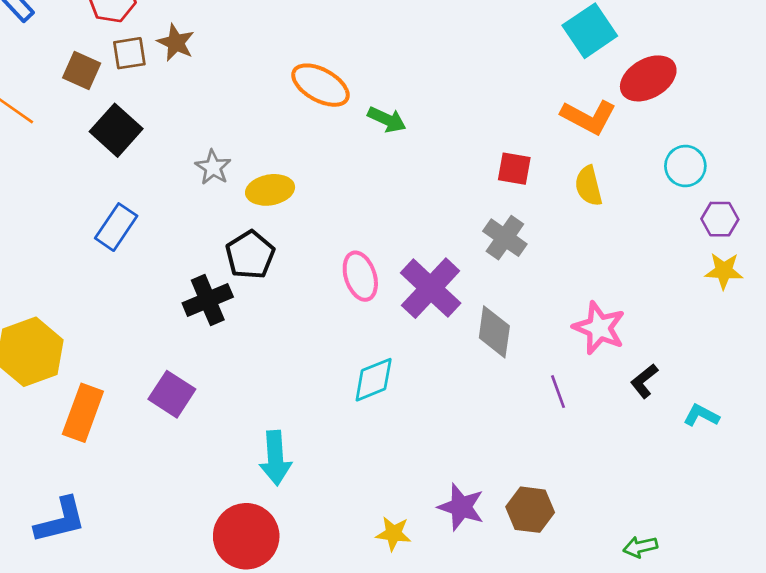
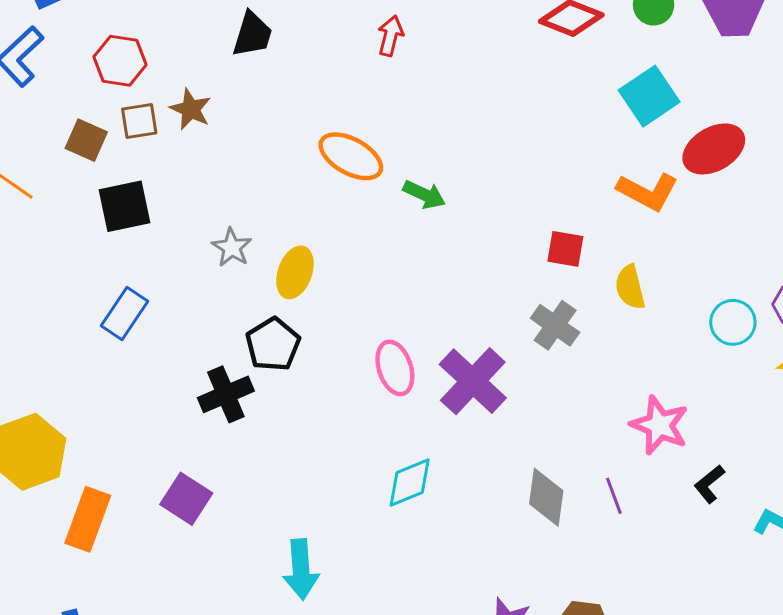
black square: (116, 130) -> (124, 206), turned 36
cyan circle: (685, 166) -> (733, 322), moved
yellow semicircle: (589, 186) -> (630, 287), moved
yellow ellipse: (270, 190) -> (295, 272), turned -60
gray diamond: (494, 332) -> (546, 497), moved

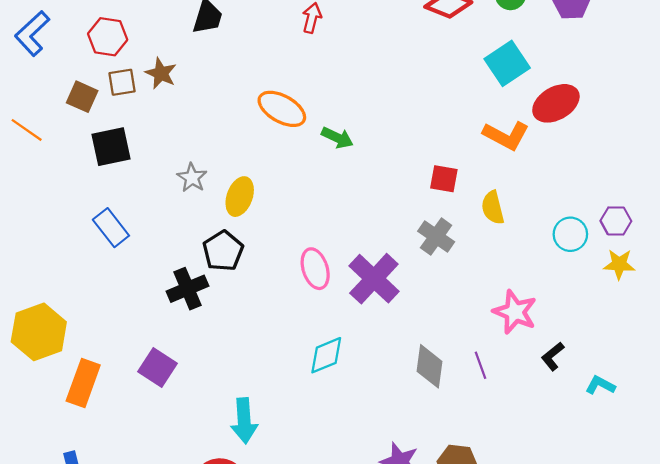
blue rectangle: (124, 314) -> (111, 228), turned -72

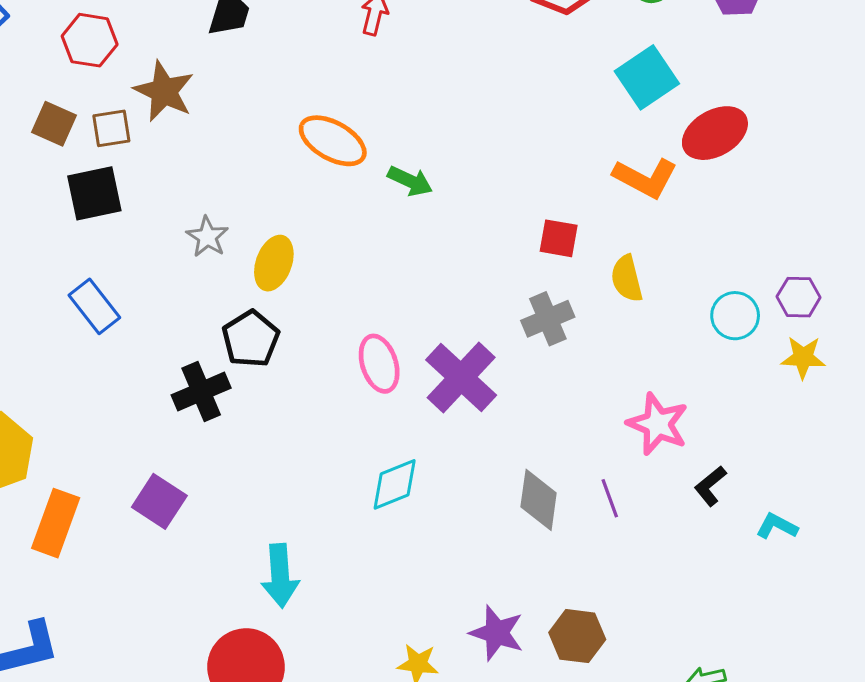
brown star: (161, 73) -> (164, 91), size x1.4
brown square: (122, 82) -> (111, 128), moved
gray cross: (436, 236) -> (548, 319), turned 32

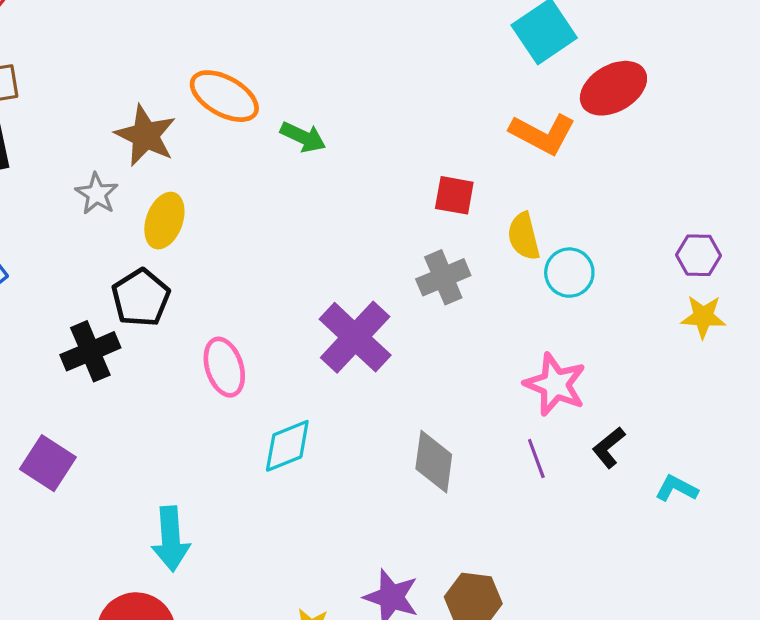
brown star: (164, 91) -> (146, 135), moved
cyan circle: (735, 316) -> (569, 273), moved
pink ellipse: (379, 364) -> (224, 367), moved
purple line: (610, 498) -> (536, 458), moved

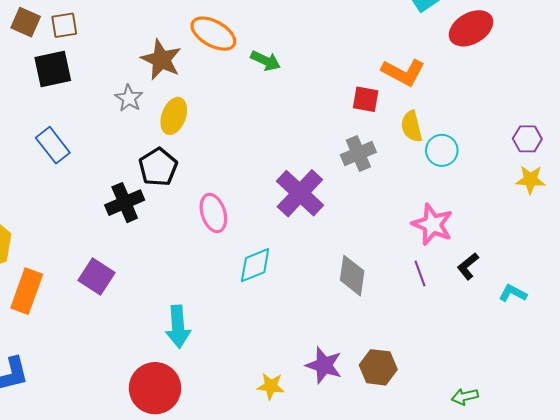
orange L-shape: (543, 134) -> (403, 72), moved

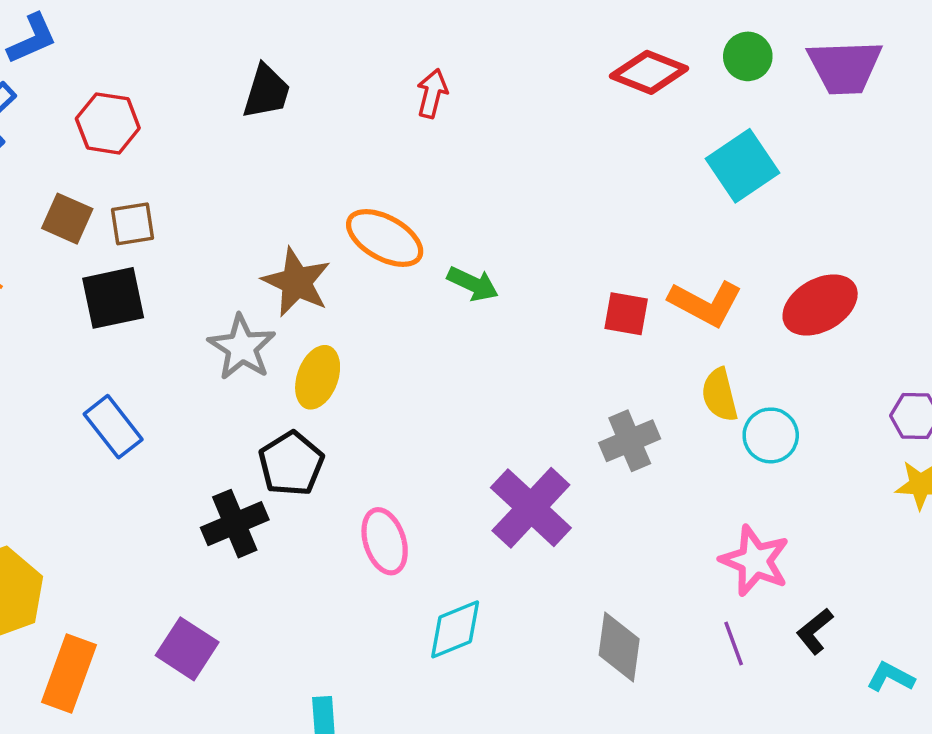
red ellipse: (471, 28) -> (820, 305), moved
gray star: (129, 98) -> (242, 347), size x1.4
red square: (366, 99) -> (626, 314), moved

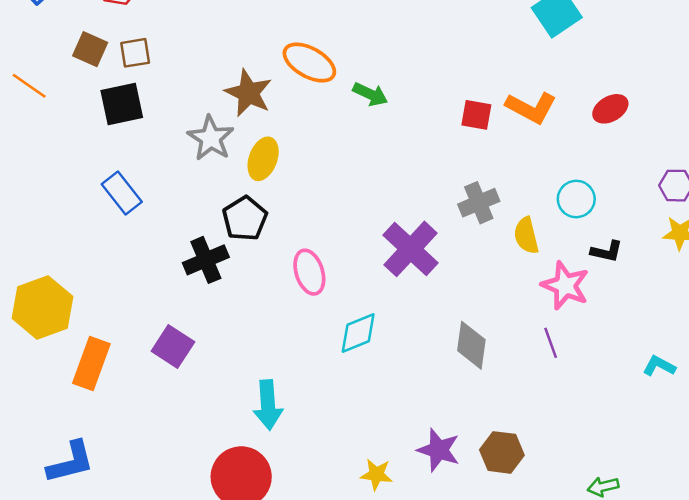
red ellipse: (820, 305) -> (610, 109), size x0.7
yellow semicircle: (720, 395) -> (526, 236), moved
black L-shape: (815, 631) -> (607, 251), moved, turned -128

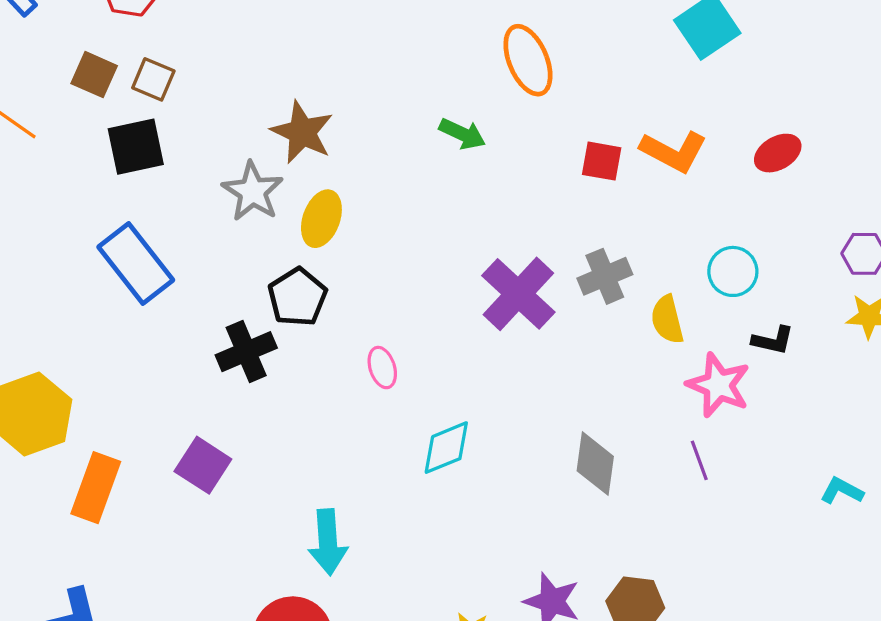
brown square: (135, 53) -> (153, 79), turned 32
orange ellipse: (309, 63) -> (528, 60), moved, turned 38
blue rectangle: (122, 193) -> (136, 263), size x1.4
purple cross: (411, 249) -> (518, 294), moved
pink ellipse: (309, 272) -> (382, 368), size x0.7

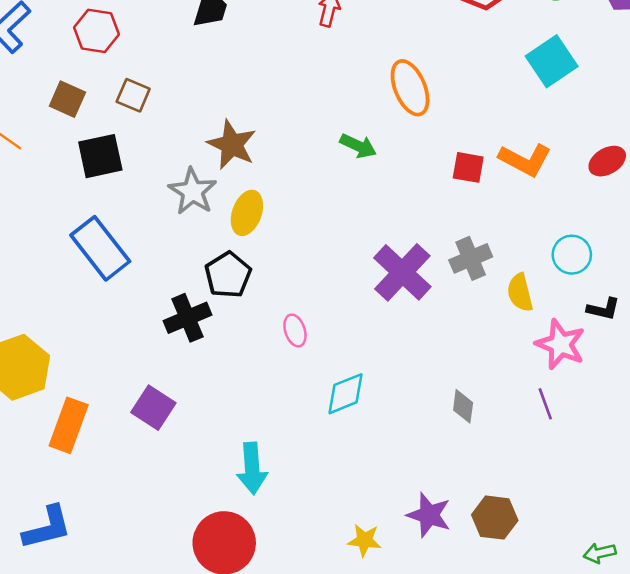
brown square: (153, 79) -> (133, 95), moved
gray diamond: (595, 464) -> (463, 406), size x0.7

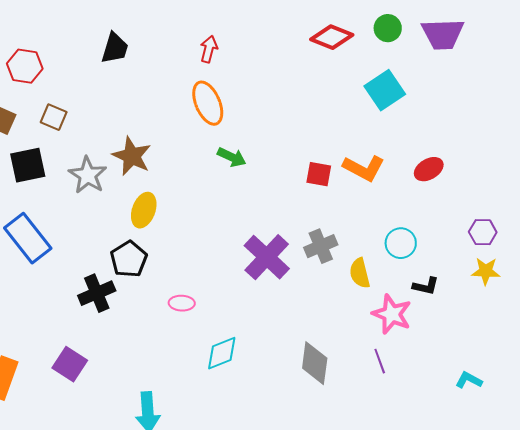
orange ellipse: (410, 88) -> (208, 103), moved
gray star: (193, 191) -> (88, 175), moved
pink ellipse: (295, 330) -> (182, 303), turned -70
gray diamond: (463, 406) -> (315, 363), size x1.6

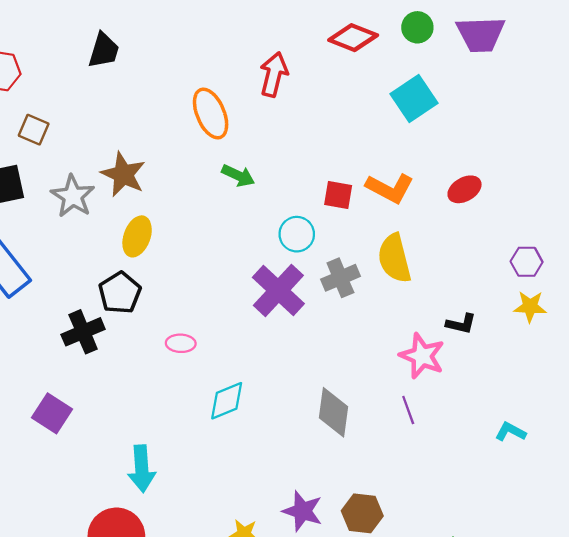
red arrow: (209, 49) -> (274, 74), moved, size x1.4
cyan circle: (401, 243) -> (297, 234), moved
yellow semicircle: (360, 273) -> (394, 258), moved, size x1.4

